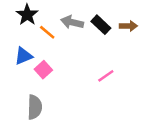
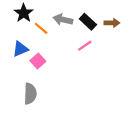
pink line: (106, 76) -> (85, 46), moved

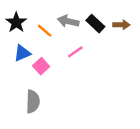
black star: (24, 13) -> (16, 22), moved
pink line: (85, 46) -> (75, 52), moved

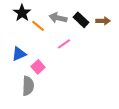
black star: (16, 22) -> (22, 13), moved
blue triangle: (22, 53) -> (19, 54), moved
pink square: (41, 66) -> (38, 67), moved

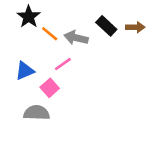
gray arrow: (58, 18) -> (76, 38), moved
pink line: (64, 44) -> (63, 64), moved
gray semicircle: (28, 86) -> (37, 113), turned -90

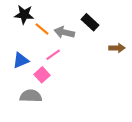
black star: (29, 17) -> (24, 14), turned -30
brown arrow: (135, 27) -> (117, 48), moved

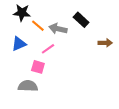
blue triangle: (21, 60) -> (19, 44), moved
pink square: (42, 75) -> (38, 67), turned -32

